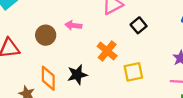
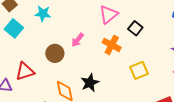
pink arrow: (73, 25) -> (78, 40), turned -48
orange cross: (107, 51) -> (112, 45), moved

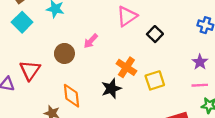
orange cross: (112, 45) -> (126, 67), moved
red triangle: (25, 71) -> (30, 70), turned -42
black star: (90, 83) -> (111, 89), moved

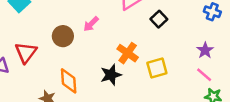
pink line: (200, 85) -> (204, 75), turned 42

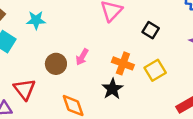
black square: (159, 19) -> (151, 30), moved
pink arrow: (91, 24) -> (82, 57), moved

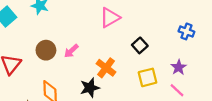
yellow square: (155, 70) -> (147, 77), moved

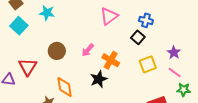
blue cross: (186, 31) -> (146, 20), moved
pink arrow: (71, 51) -> (88, 50), moved

